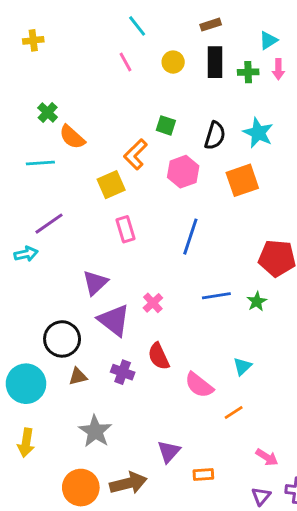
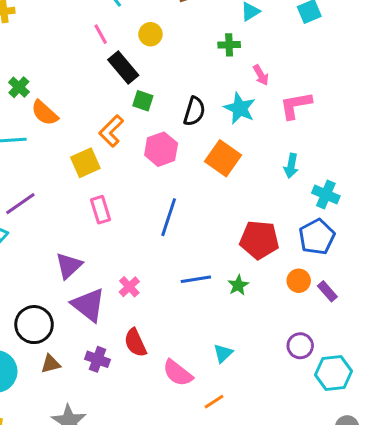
black rectangle: (215, 62) -> (123, 67), moved, turned -40
pink arrow: (278, 69) -> (261, 75), moved, turned -30
orange square: (242, 180) -> (223, 158), turned -36

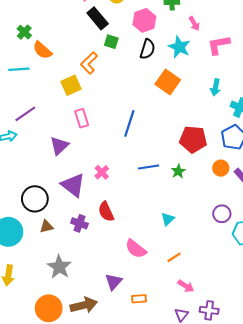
pink hexagon: (161, 149) -> (144, 20), moved
purple triangle: (69, 266) -> (59, 146), moved
pink semicircle: (178, 373) -> (136, 249), moved
orange line: (214, 402) -> (174, 257), moved

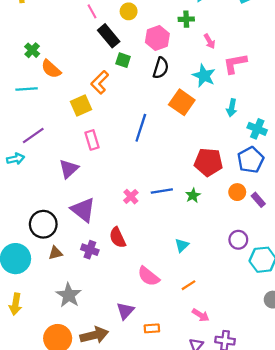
cyan star: (179, 47) -> (204, 76), moved
blue line: (129, 123) -> (141, 128), moved
pink cross: (102, 172) -> (131, 197), moved

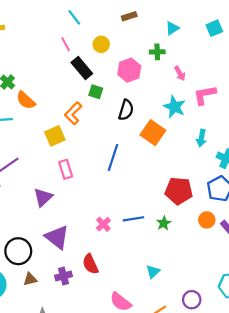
black semicircle: (161, 68) -> (126, 110), moved
purple circle: (238, 240) -> (192, 300), moved
purple cross: (90, 250) -> (63, 276), turned -35

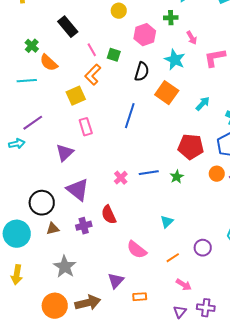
pink line: (66, 44) -> (92, 50), moved
black rectangle: (82, 68) -> (68, 27), moved
cyan star: (174, 107) -> (175, 60), moved
cyan arrow: (201, 138) -> (203, 104), moved, turned -147

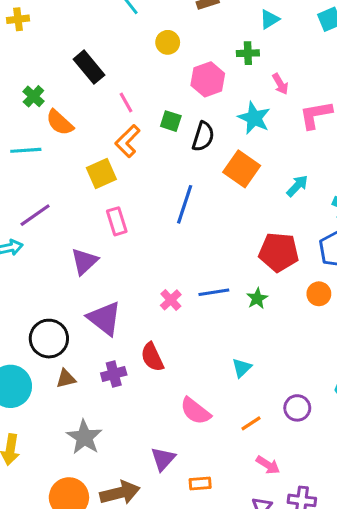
green square: (114, 55) -> (171, 121), moved

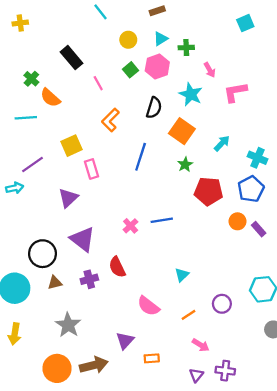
cyan triangle: (269, 19) -> (161, 39), moved
green square: (171, 121) -> (131, 70), moved, turned 32
orange L-shape: (128, 141) -> (110, 120), moved
yellow square: (101, 173) -> (71, 146), moved
green star: (257, 298) -> (185, 165), moved

